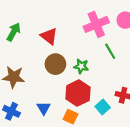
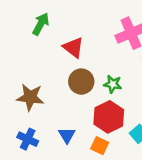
green arrow: (14, 32) -> (41, 24), moved

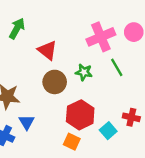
green star: (113, 84) -> (84, 72), moved
blue triangle: (67, 135) -> (27, 122), moved

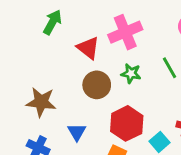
pink cross: (101, 37) -> (125, 32), moved
blue triangle: (27, 122) -> (77, 132), moved

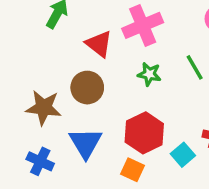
brown circle: (97, 85) -> (87, 88), moved
blue triangle: (77, 132) -> (86, 143), size x1.5

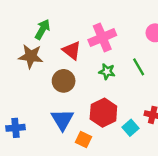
brown star: (44, 108) -> (31, 56), moved
blue cross: (40, 161) -> (15, 128), moved, turned -30
orange square: (133, 170) -> (84, 140), moved

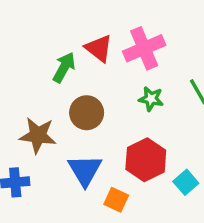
green arrow: (42, 29) -> (64, 67), moved
red triangle: (72, 50) -> (99, 48), moved
brown star: (31, 56) -> (38, 135), moved

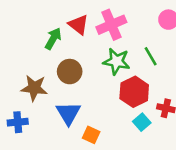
green star: (151, 99) -> (116, 61), size x1.5
red hexagon: (146, 160) -> (134, 92), moved

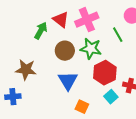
green line: (151, 56) -> (118, 35), moved
brown circle: (70, 72) -> (65, 51), moved
blue triangle: (68, 113) -> (68, 81), moved
orange square: (91, 135) -> (82, 107), moved

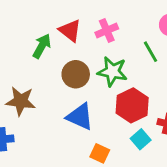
pink cross: (87, 20) -> (107, 31), size x0.7
blue triangle: (68, 81) -> (80, 117), turned -35

